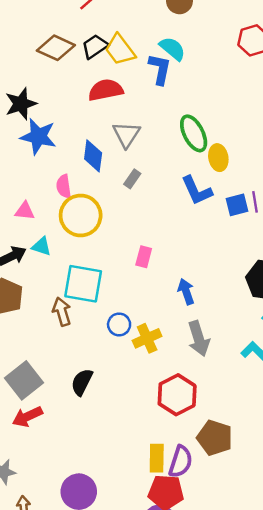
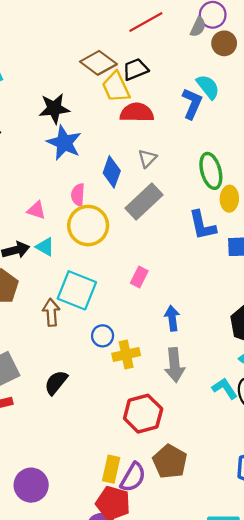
yellow trapezoid: (120, 50) -> (116, 87), moved
gray triangle: (126, 135) -> (147, 158), size x0.7
gray rectangle: (132, 179) -> (144, 201), size x2.0

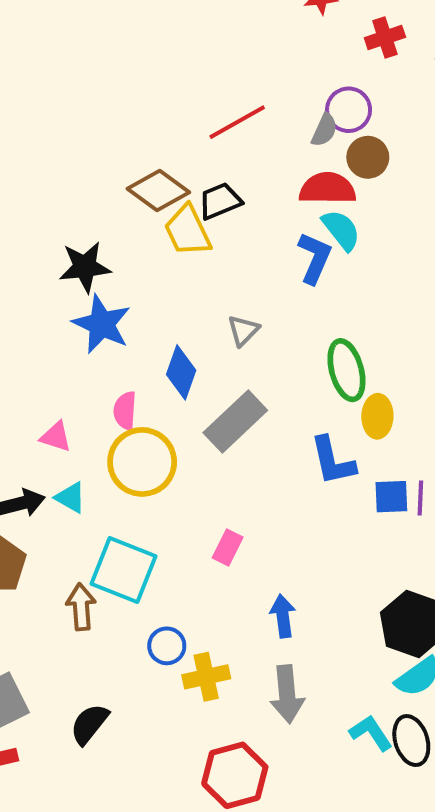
red semicircle: (137, 113) -> (328, 188), moved
gray triangle: (147, 158) -> (243, 330), moved

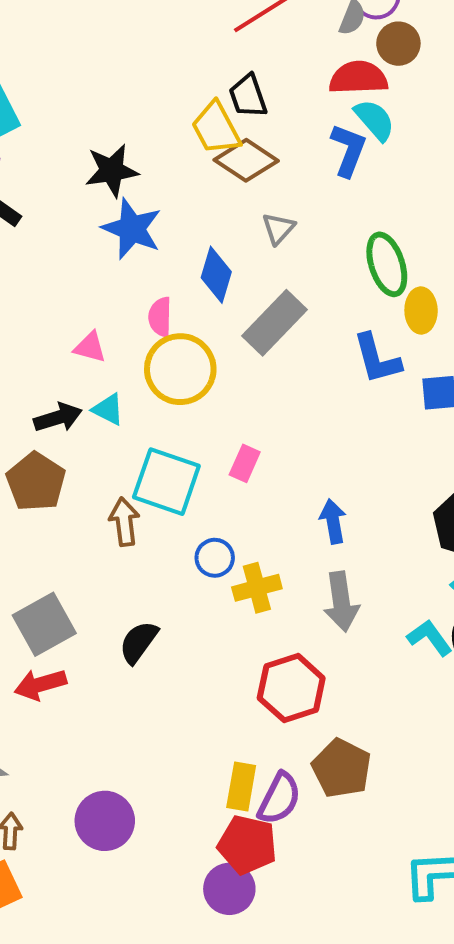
brown diamond: (158, 191) -> (246, 160), moved
black trapezoid: (220, 201) -> (248, 96), turned -84
pink rectangle: (228, 548) -> (245, 463), moved

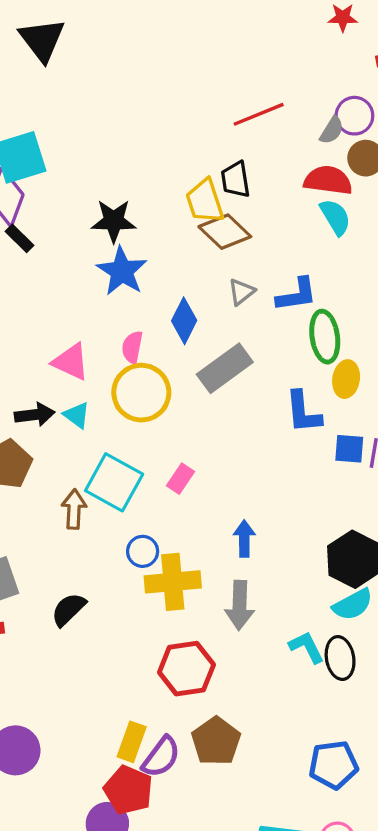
blue L-shape: (348, 150) -> (297, 295), moved, turned 51
pink triangle: (90, 347) -> (71, 362), size x1.4
yellow cross: (257, 588) -> (173, 582), size x1.4

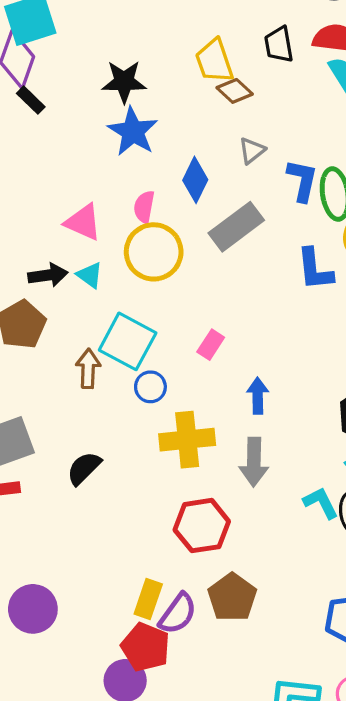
black trapezoid: (236, 179) -> (279, 44), moved
brown diamond: (225, 232) -> (235, 91), size x0.7
blue L-shape: (297, 295) -> (302, 180), moved, turned -69
pink rectangle: (180, 479) -> (211, 345), moved
blue circle: (143, 551) -> (150, 387), moved

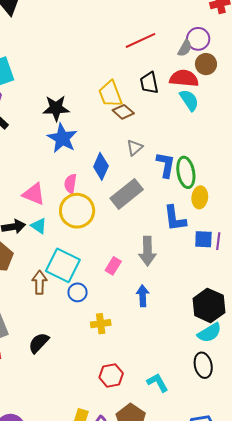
yellow cross: (187, 440) -> (101, 324), size x0.6
gray arrow: (254, 462) -> (147, 251), moved
cyan L-shape: (321, 503) -> (158, 382), moved
red hexagon: (202, 526) -> (111, 375), size x0.7

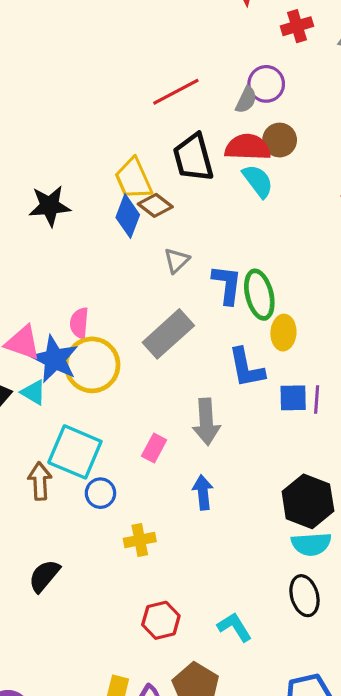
brown circle: (206, 64) -> (280, 140), moved
black trapezoid: (149, 83) -> (193, 158), size x1.4
blue star: (62, 138) -> (55, 359), moved
blue diamond: (101, 166) -> (128, 216), moved
cyan semicircle: (209, 333) -> (311, 544), turned 30

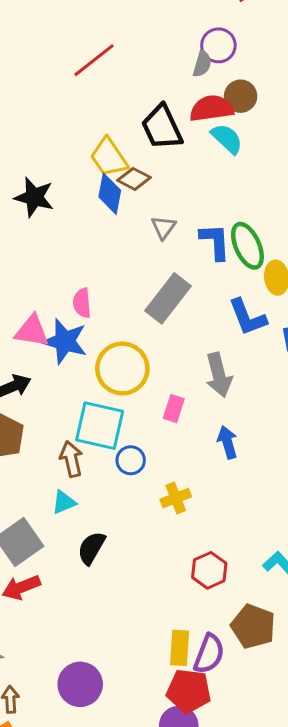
red line: (176, 92) -> (94, 60), moved
black star: (50, 206) -> (34, 197), turned 30
yellow circle: (92, 365) -> (122, 369), moved
cyan triangle: (33, 392) -> (64, 502), moved, turned -44

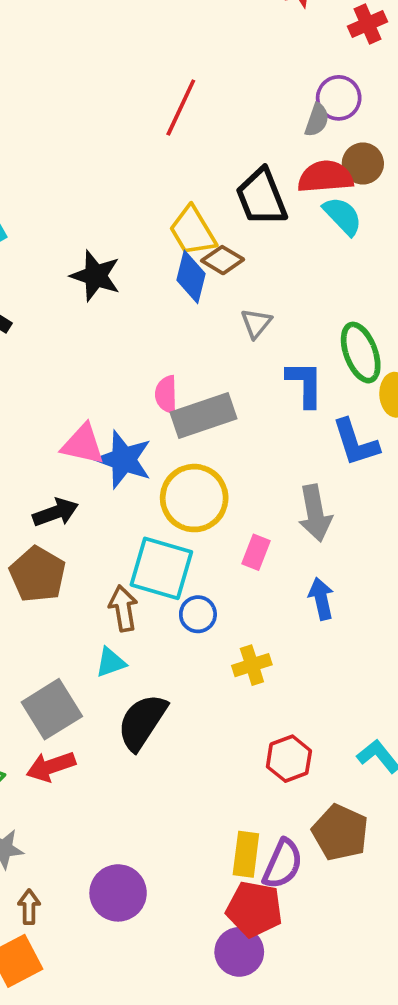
red line: (94, 60) -> (181, 108), turned -30
blue L-shape: (215, 242) -> (305, 384), moved
gray rectangle: (168, 298) -> (203, 416), moved, turned 30
pink semicircle: (82, 303) -> (166, 394), moved
black semicircle: (91, 548) -> (142, 722), size x1.4

